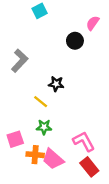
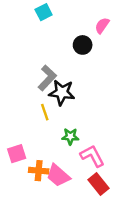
gray L-shape: (20, 61) -> (47, 78), moved
black star: (56, 84) -> (62, 93), size x1.5
yellow line: (41, 102) -> (45, 112), turned 32
green star: (44, 127) -> (70, 136), moved

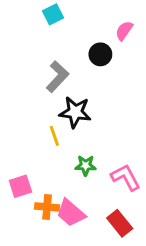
gray L-shape: (47, 78) -> (57, 77), moved
pink L-shape: (92, 156) -> (126, 177), moved

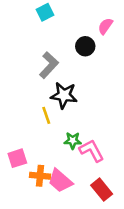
pink L-shape: (126, 177) -> (92, 151), moved

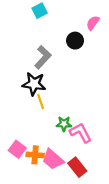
black star: (64, 95) -> (34, 84), moved
pink square: (17, 158) -> (17, 149), moved, turned -35
red rectangle: (102, 190) -> (77, 167), moved

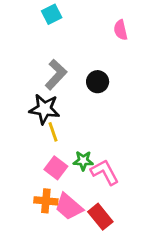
pink semicircle: (93, 23) -> (121, 30), turned -48
black circle: (75, 41) -> (98, 82), moved
pink square: (17, 149) -> (56, 168), moved

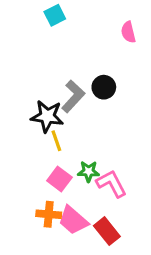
gray L-shape: (56, 75) -> (73, 96), moved

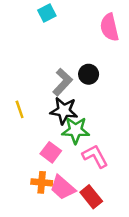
pink semicircle: (128, 32) -> (109, 27), size x1.5
black star: (47, 116) -> (64, 111), moved
yellow line: (56, 141) -> (20, 109), moved
green star: (88, 171) -> (76, 130), moved, size x1.5

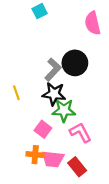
black circle: (89, 74) -> (75, 63), size x1.5
pink trapezoid: (63, 188) -> (53, 159), turned -35

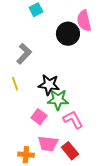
black circle: (75, 63) -> (68, 34), moved
gray L-shape: (53, 70) -> (24, 54), moved
orange cross: (35, 155) -> (26, 155), moved

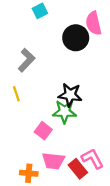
black star: (49, 85) -> (70, 95), moved
pink L-shape: (73, 120) -> (92, 159), moved

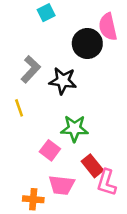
black star: (70, 95) -> (63, 81), moved
pink L-shape: (92, 159) -> (107, 183), turned -135
red rectangle: (78, 169) -> (92, 166), moved

